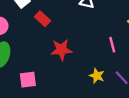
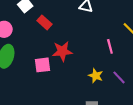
pink square: (28, 80) -> (42, 65), moved

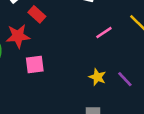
pink line: (110, 46) -> (104, 33), moved, turned 72
red star: (62, 51) -> (18, 36), moved

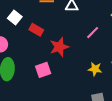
red star: (18, 36) -> (59, 47), moved

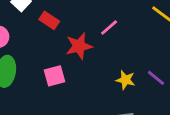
pink line: (93, 33) -> (109, 27), moved

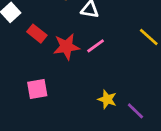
red star: (79, 46) -> (66, 47), moved
purple line: (156, 78) -> (135, 111), moved

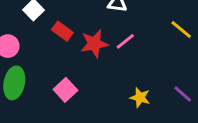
pink square: (37, 89) -> (65, 90), turned -30
purple line: (135, 111) -> (183, 94), moved

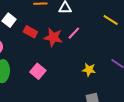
red star: (94, 44) -> (53, 37), turned 30

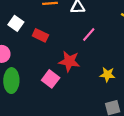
red star: (53, 37) -> (69, 61), moved

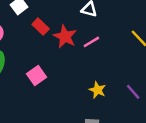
red star: (69, 61) -> (65, 37), moved

